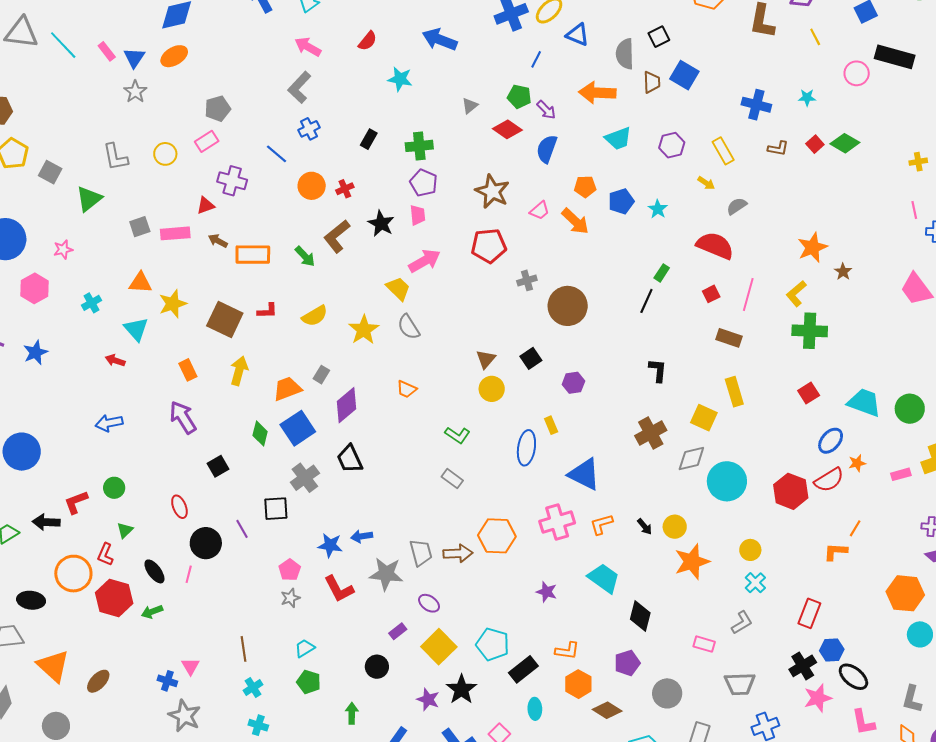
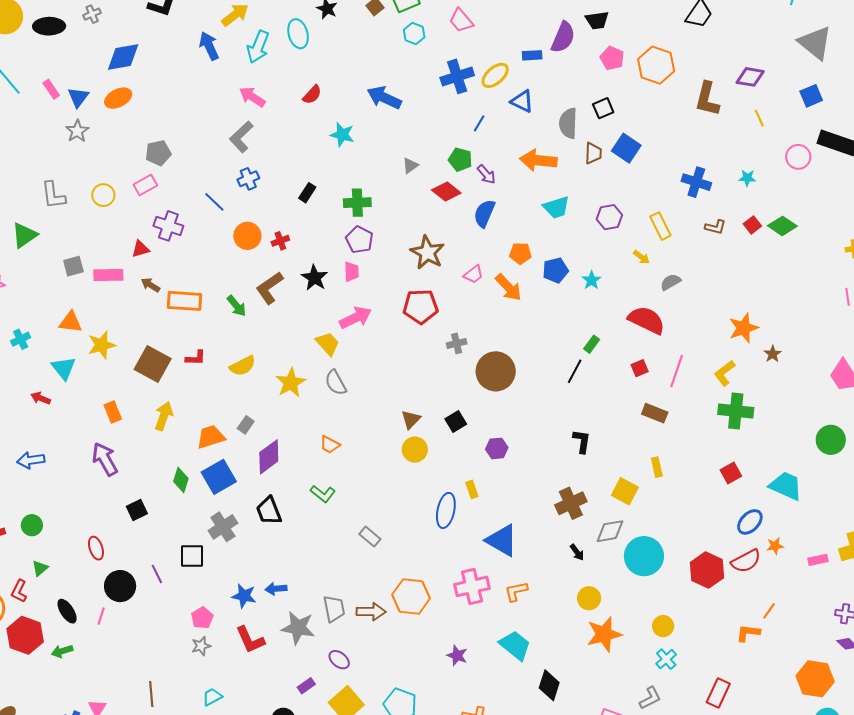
yellow rectangle: (734, 392) -> (657, 467), size x0.7
green circle: (910, 409) -> (831, 440), moved
green L-shape: (458, 435) -> (323, 494), moved
black arrow: (645, 527) -> (577, 552), moved

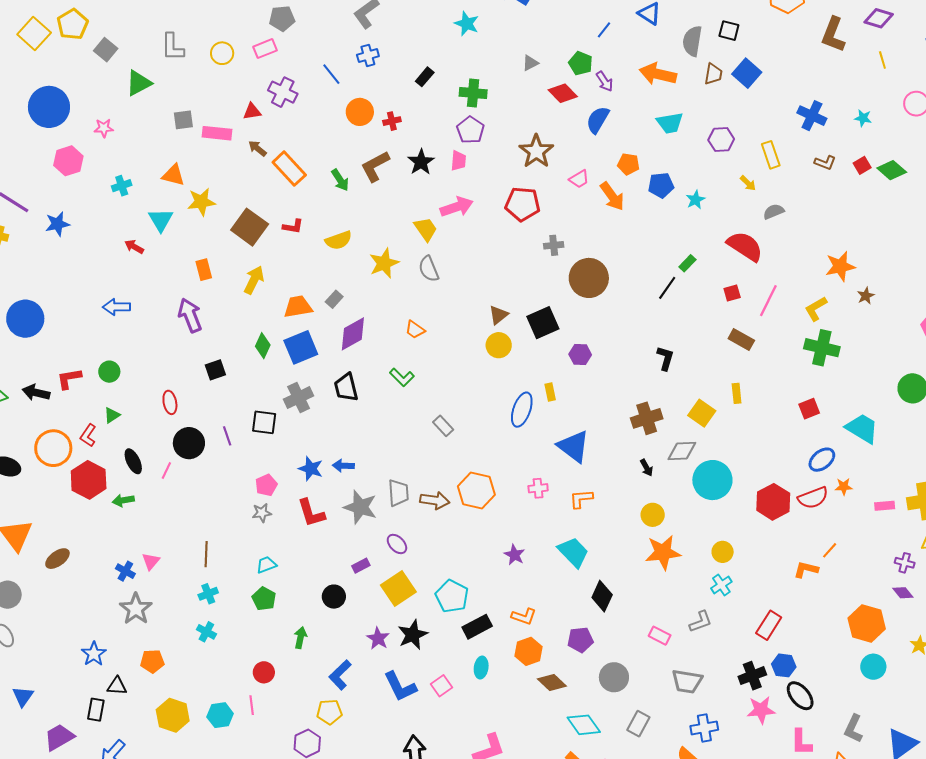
black square: (603, 108) -> (729, 31), turned 30
orange rectangle: (185, 301) -> (289, 169), turned 36
black square: (456, 421) -> (543, 323), size x1.5
pink cross: (472, 586) -> (538, 488), size x0.6

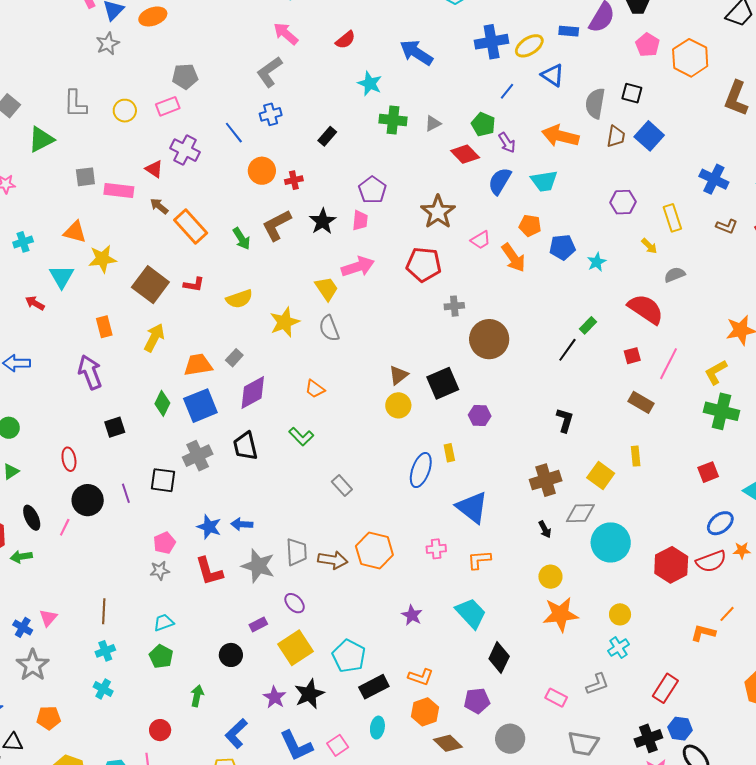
green cross: (473, 93) -> (393, 120), moved
red triangle: (252, 111) -> (154, 169), turned 42
cyan trapezoid: (670, 123) -> (544, 181), moved

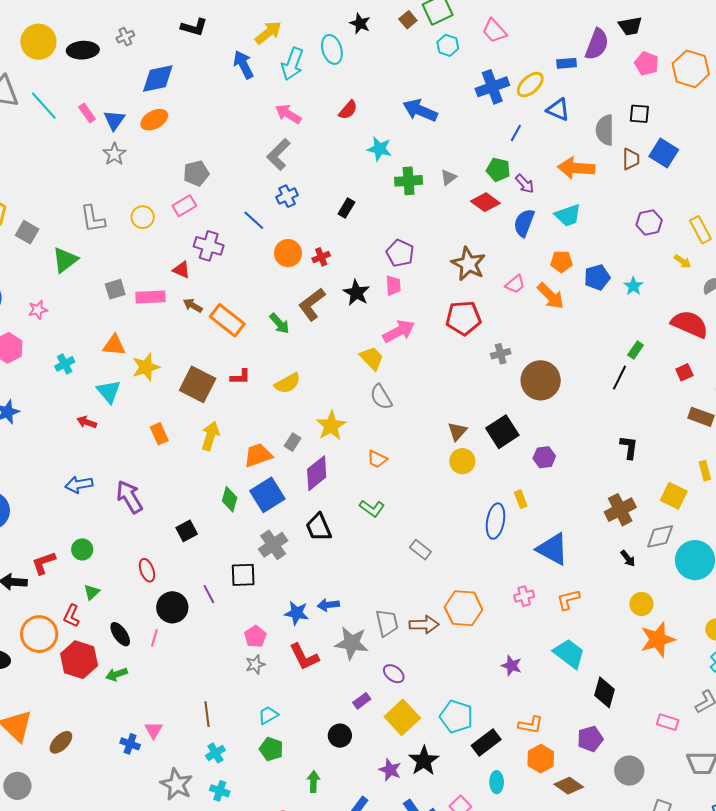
yellow star: (285, 322) -> (331, 426), moved
purple arrow: (90, 372) -> (129, 497), moved
gray star: (33, 665) -> (176, 784), moved

